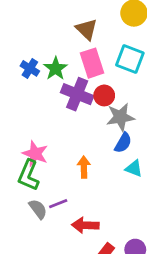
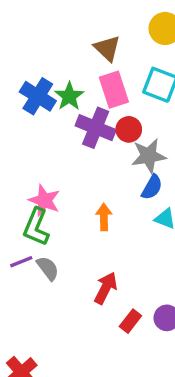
blue cross: (30, 68) -> (38, 96), size x1.5
purple line: (58, 204) -> (21, 262), moved
red arrow: (85, 225) -> (106, 288), turned 115

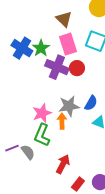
gray star: (149, 156) -> (69, 106), moved
pink star: (44, 200) -> (42, 113), moved, turned 30
green L-shape: (36, 227) -> (42, 135), moved

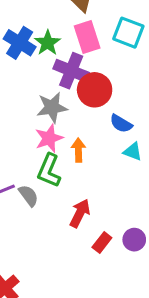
red circle: (77, 68) -> (95, 90), moved, size x1.5
blue semicircle: (91, 103) -> (121, 124), turned 91
gray star: (69, 106) -> (52, 107), moved

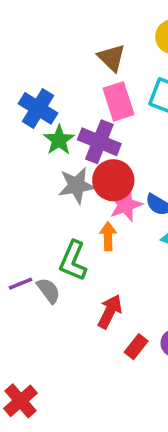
green star: (48, 43) -> (59, 140), moved
red circle: (95, 90) -> (113, 180), moved
pink star: (49, 138) -> (126, 205), moved

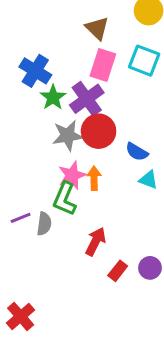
pink rectangle: (119, 101) -> (103, 65), turned 36
purple cross: (99, 142) -> (87, 99), turned 32
pink star: (126, 205) -> (72, 175), moved
gray semicircle: (49, 291) -> (44, 224), turned 45

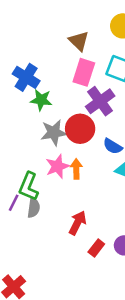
green star: (53, 97) -> (41, 100), turned -30
purple cross: (87, 99) -> (100, 101), moved
green L-shape: (65, 199) -> (29, 186), moved
purple line: (21, 218) -> (14, 203), turned -42

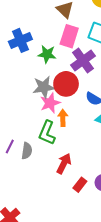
blue cross: (26, 77) -> (20, 40), turned 35
green star: (41, 100) -> (47, 54), moved
pink star: (57, 166) -> (50, 103), moved
green L-shape: (29, 186) -> (47, 133), moved

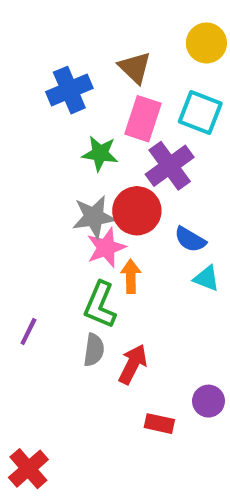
blue cross: (20, 40) -> (69, 90), moved
gray semicircle: (27, 151) -> (94, 350), moved
red rectangle: (80, 185) -> (159, 424), moved, turned 64

